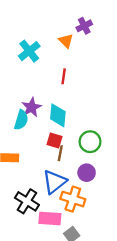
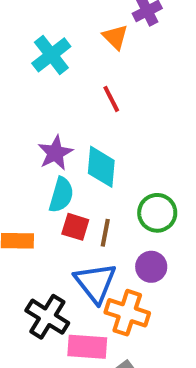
red line: (64, 76) -> (111, 99), turned -35
cyan semicircle: (21, 120) -> (61, 195), moved
red square: (54, 141) -> (75, 227), moved
blue triangle: (54, 182) -> (95, 283), turned -30

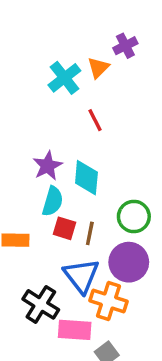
orange triangle: (115, 37) -> (98, 68), turned 30
cyan cross: (51, 55) -> (64, 78), moved
purple circle: (151, 267) -> (129, 262), size x1.5

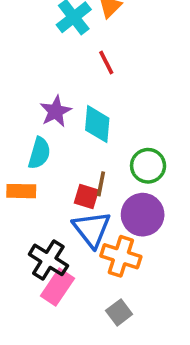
cyan semicircle: (53, 201) -> (39, 153), moved
red square: (64, 228) -> (86, 197), moved
pink rectangle: (75, 330) -> (57, 287), moved, turned -60

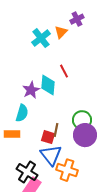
red line: (106, 63) -> (64, 71), moved
cyan diamond: (97, 124) -> (48, 85), moved
purple circle: (143, 215) -> (85, 135), moved

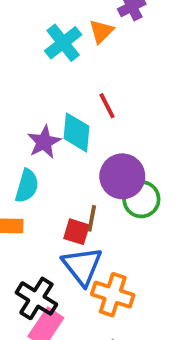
purple circle: (85, 135) -> (122, 176), moved

